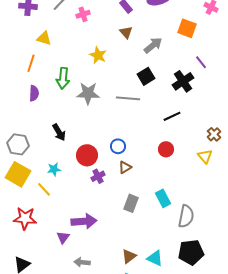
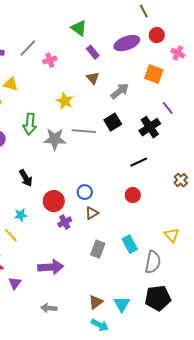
gray line: (128, 98) -> (84, 131), moved
yellow triangle: (205, 156) -> (172, 235), moved
purple triangle: (63, 237) -> (15, 283), moved
cyan triangle: (155, 258) -> (122, 304), turned 36

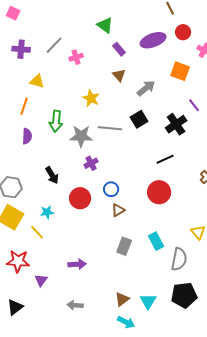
red circle: (133, 195) -> (159, 192), size x1.5
purple cross: (65, 222) -> (91, 163), moved
purple arrow: (51, 267) -> (77, 264), size x0.7

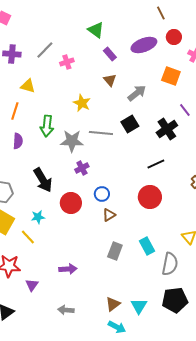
black arrow: (52, 175) -> (43, 180), size x1.4

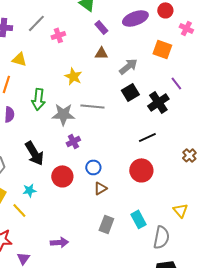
brown triangle: (110, 80) -> (101, 53), turned -48
black square: (130, 124) -> (130, 92), moved

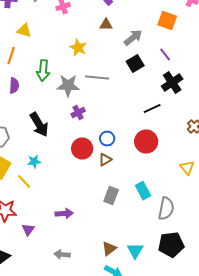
purple line: (176, 83) -> (165, 55), moved
black cross: (158, 102) -> (172, 83), moved
blue circle: (93, 167) -> (107, 139), moved
red circle: (62, 176) -> (82, 149), moved
yellow triangle: (180, 210) -> (187, 168), moved

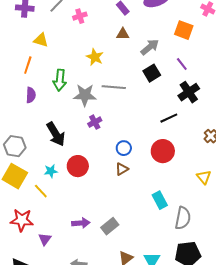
red circle: (82, 149) -> (78, 166), moved
gray rectangle: (111, 196) -> (110, 226), moved, turned 30

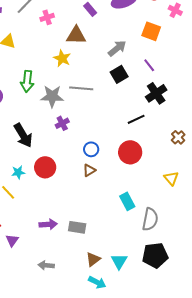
brown triangle: (123, 34) -> (76, 35), moved, size x1.5
gray rectangle: (110, 226) -> (77, 227), turned 48

